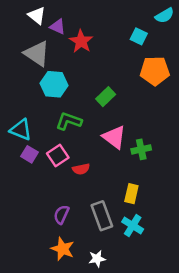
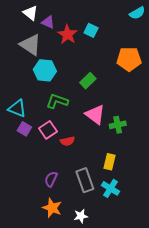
cyan square: (139, 36) -> (91, 30), moved

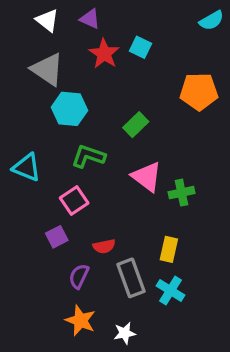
purple triangle: (48, 22) -> (90, 19), moved
purple square: (24, 129) -> (57, 237), moved, turned 32
red semicircle: (67, 141) -> (104, 246), moved

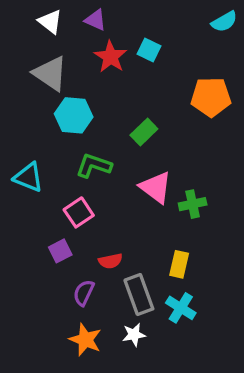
white star: (125, 333) -> (134, 335), moved

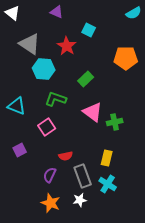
white triangle: (50, 22) -> (13, 13), moved
red star: (110, 57) -> (67, 46), moved
purple square: (60, 251) -> (20, 150), moved

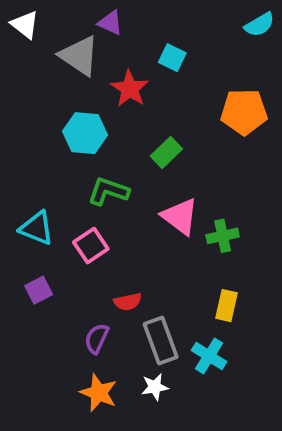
gray triangle: (30, 44) -> (79, 56), moved
cyan triangle: (17, 106) -> (37, 228), moved
yellow rectangle: (107, 158) -> (226, 306), moved

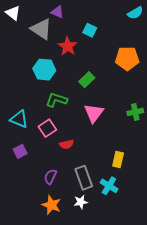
pink triangle: (180, 216) -> (94, 113), turned 30
green cross: (223, 236) -> (135, 112), moved
red semicircle: (128, 302) -> (67, 144), moved

